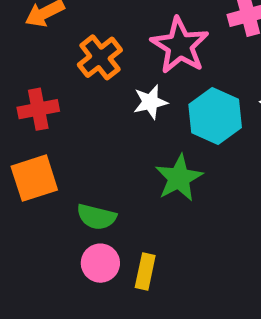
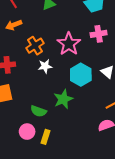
white star: (150, 102) -> (45, 66), moved
green semicircle: (96, 217) -> (39, 111), moved

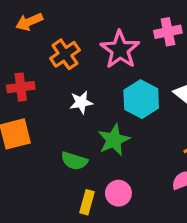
white star: (45, 66) -> (81, 102), moved
pink circle: (27, 132) -> (118, 193), moved

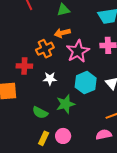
orange arrow: (29, 22) -> (62, 33), moved
red cross: (21, 87) -> (24, 66), moved

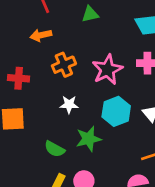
orange arrow: (62, 33) -> (41, 35), moved
red cross: (24, 66) -> (19, 78), moved

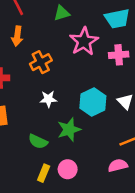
orange arrow: (41, 35) -> (17, 36), turned -66
pink star: (107, 70) -> (84, 41), moved

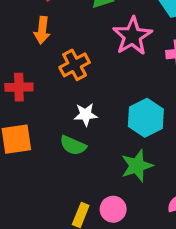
green star: (69, 130) -> (137, 166), moved
green semicircle: (38, 141) -> (73, 145), moved

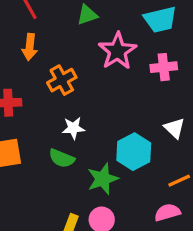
cyan hexagon: (146, 118) -> (134, 152), moved
green star: (137, 166) -> (103, 179), moved

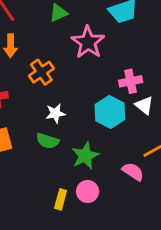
pink cross: (164, 67) -> (131, 81), moved
cyan hexagon: (134, 152) -> (110, 112), moved
pink semicircle: (167, 212) -> (133, 172), moved, turned 55

